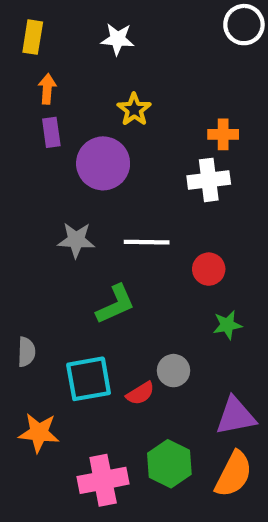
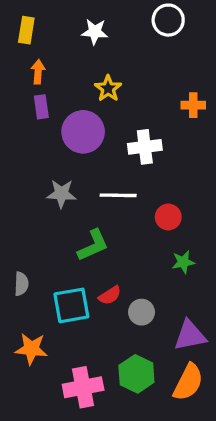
white circle: (244, 25) -> (168, 20), moved
orange cross: (223, 134) -> (193, 105), moved
white cross: (209, 180) -> (145, 147), moved
gray circle: (174, 371) -> (141, 312), moved
red semicircle: (140, 393) -> (110, 295), moved

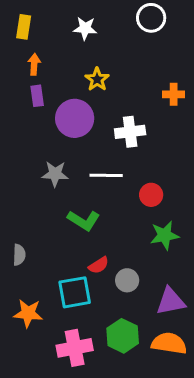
green L-shape: (93, 245) -> (84, 220), turned 56
green star: (183, 262) -> (165, 235), size x1.4
cyan square: (71, 305) -> (75, 292), moved
orange semicircle: (188, 382) -> (169, 343), turned -108

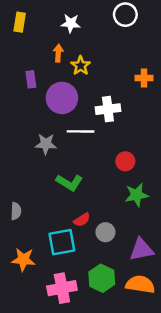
orange arrow: (34, 64) -> (58, 53), moved
white line: (106, 175) -> (81, 131), moved

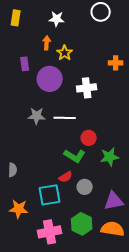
white line: (81, 131) -> (65, 118), moved
red circle: (125, 161) -> (89, 138), moved
green L-shape: (69, 182) -> (75, 156), moved

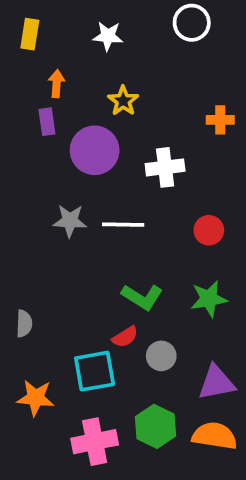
orange arrow: (47, 43) -> (56, 84), moved
red circle: (89, 138) -> (209, 230), moved

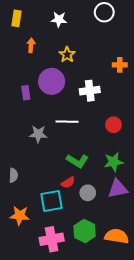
purple rectangle: (47, 122) -> (26, 93), moved
gray star: (70, 221) -> (38, 134), moved
purple triangle: (216, 383) -> (118, 189), moved

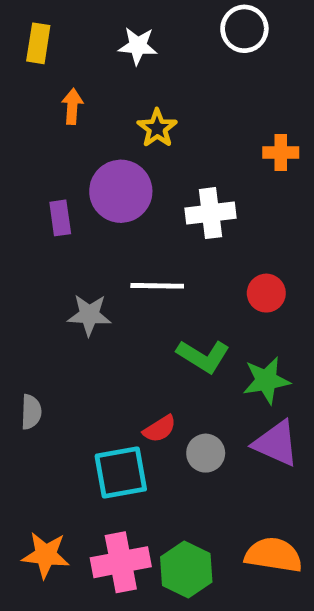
green L-shape: (77, 161) -> (203, 356), moved
purple triangle: (118, 189) -> (276, 443), turned 35
orange star: (20, 216) -> (46, 555), moved
green hexagon: (85, 231) -> (186, 570), moved

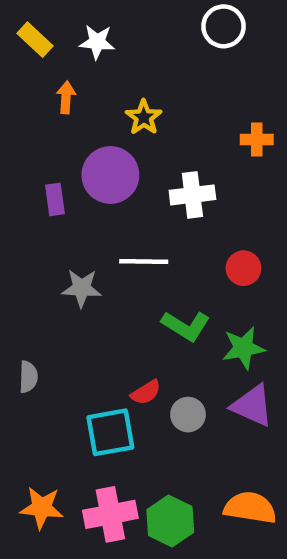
yellow rectangle: (38, 43) -> (35, 40), turned -56
white star: (138, 46) -> (97, 42), moved

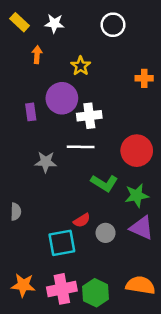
white circle: (224, 26) -> (113, 25), moved
white cross: (192, 195) -> (89, 116), moved
red circle: (243, 268) -> (137, 151), size x1.6

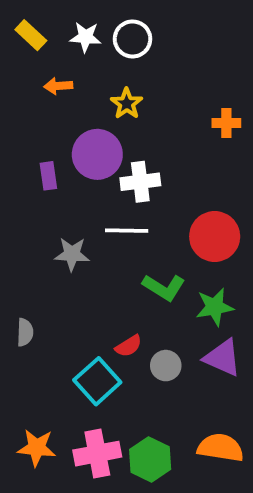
white circle: (113, 25) -> (133, 39), moved
orange arrow: (37, 55) -> (58, 86), turned -98
cyan square: (62, 243) -> (97, 381), turned -32

